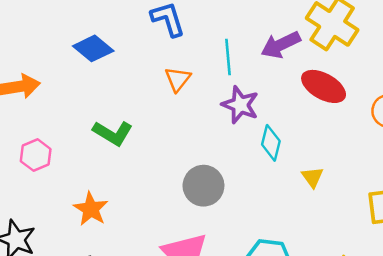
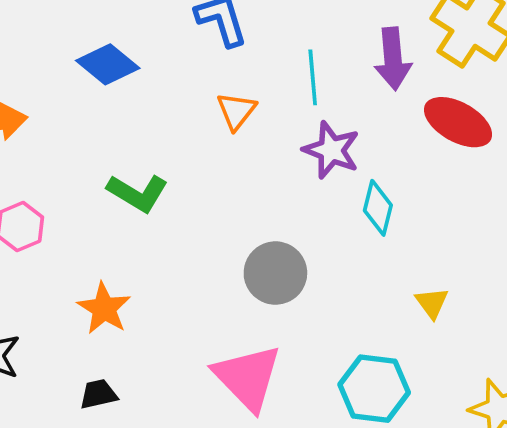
purple arrow: (281, 45) -> (393, 59), turned -69
yellow triangle: (313, 177) -> (432, 303), moved

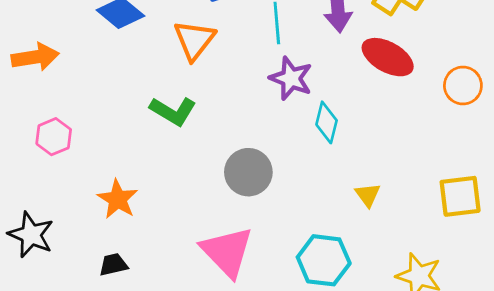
orange triangle: (236, 111) -> (194, 40), moved, size x1.4
green L-shape: (138, 193) -> (173, 111), moved

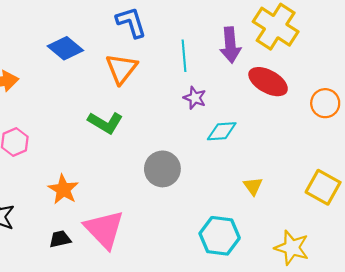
purple star: (291, 78) -> (195, 98), size x0.7
cyan diamond: (327, 122) -> (222, 131), turned 72
yellow square: (460, 196) -> (323, 187), turned 36
pink triangle: (227, 252) -> (104, 229), moved

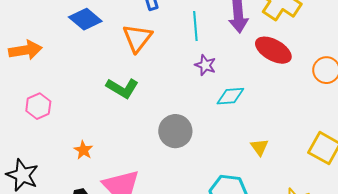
orange star: (63, 189) -> (83, 150), size x0.7

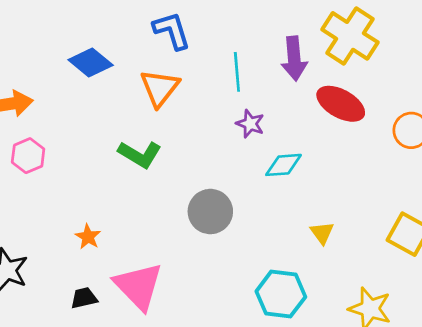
pink hexagon: (38, 106) -> (28, 156), moved

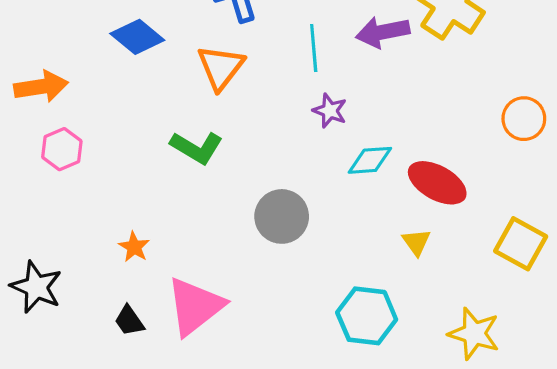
purple arrow: (294, 59) -> (383, 32), turned 84
red ellipse: (341, 104) -> (437, 183), moved
pink triangle: (138, 286) -> (195, 306), turned 36
black trapezoid: (84, 298) -> (129, 321), turned -112

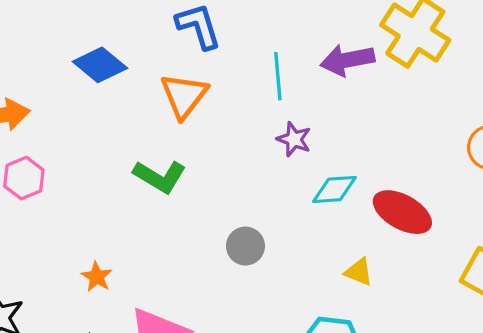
gray circle: (282, 216) -> (245, 246), size x0.7
yellow triangle: (416, 242) -> (359, 272), moved, turned -32

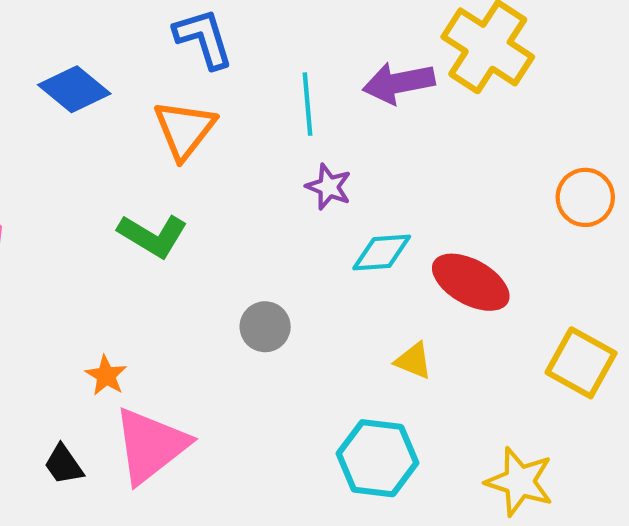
orange star: (97, 277) -> (106, 376), moved

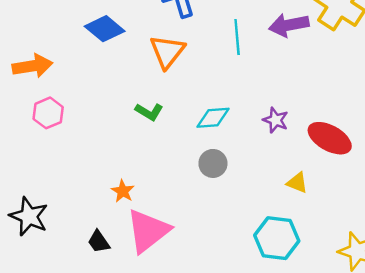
purple star: (329, 187) -> (276, 120), moved
green L-shape: (153, 236) -> (149, 112), size x0.7
cyan diamond: (382, 253) -> (213, 118), moved

